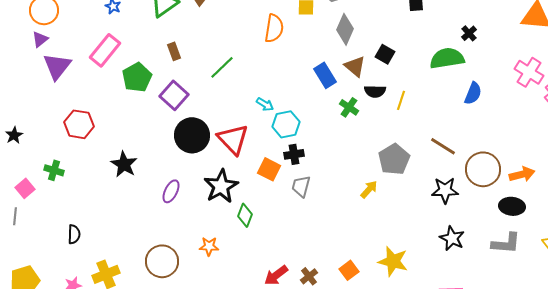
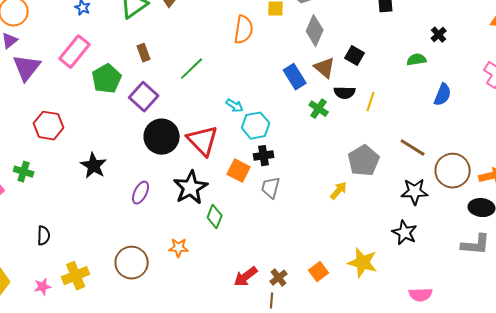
green semicircle: (447, 58) -> (417, 60), size x0.6
black star: (452, 238) -> (405, 233), moved

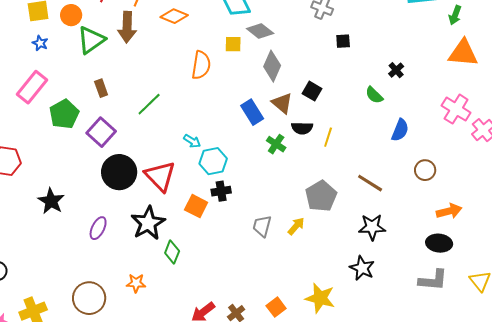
green semicircle: (417, 60) -> (374, 95), turned -126
brown circle: (453, 171) -> (425, 170), moved, size x0.6
gray trapezoid: (271, 188) -> (262, 226), moved

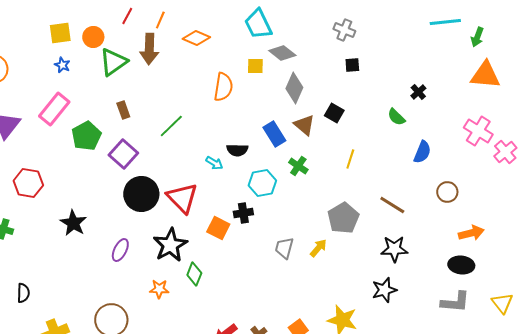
black square: (343, 41) -> (352, 65), moved
black semicircle: (302, 128) -> (237, 150), moved
cyan hexagon: (213, 161) -> (262, 183), moved
black star: (362, 268) -> (384, 290), turned 30
orange star: (136, 283) -> (159, 289), moved

